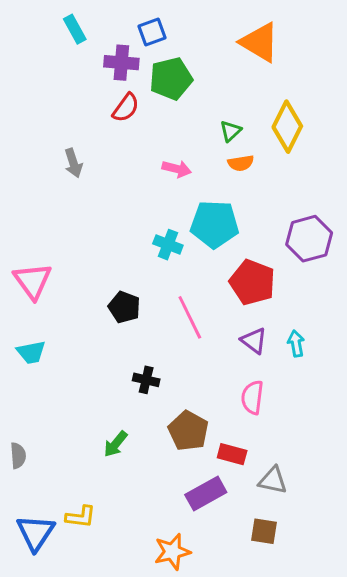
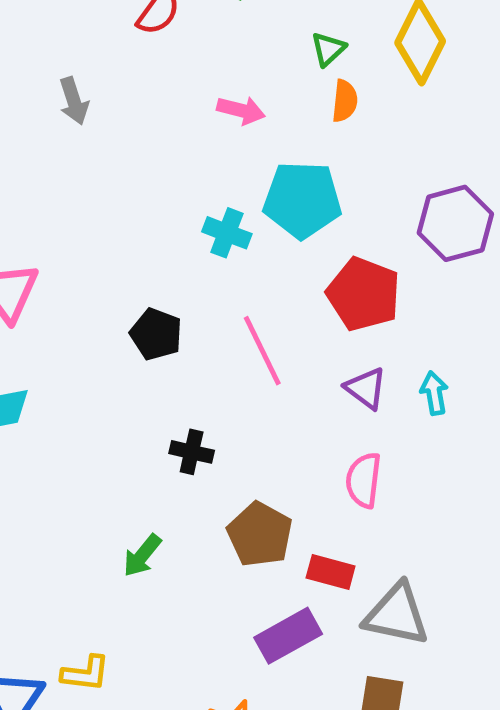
orange semicircle: (241, 163) -> (345, 101), turned -75
gray triangle: (273, 480) -> (397, 614), size x1.4

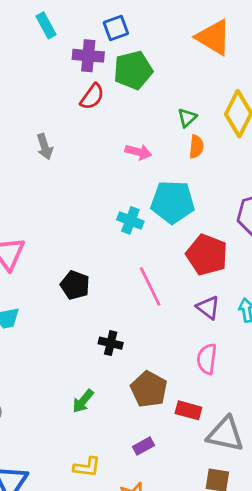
black pentagon: (156, 334) -> (75, 285), moved
purple rectangle: (288, 636) -> (144, 446), moved, size x0.6
yellow L-shape: (86, 673) -> (87, 467), moved

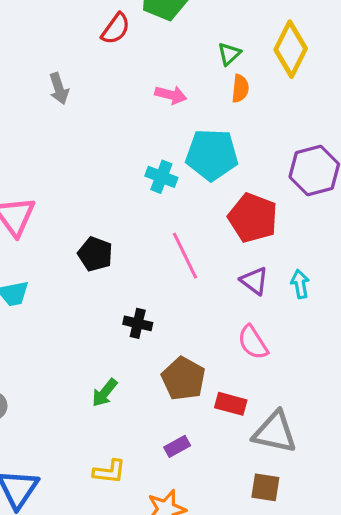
pink semicircle: (207, 359) -> (253, 342), turned -40

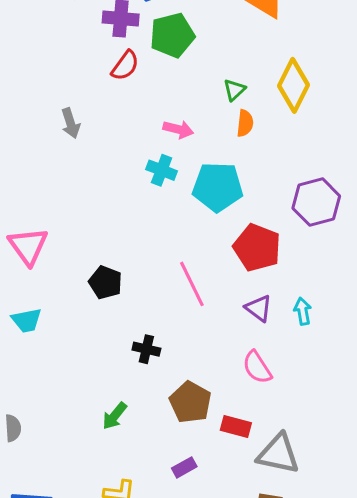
cyan cross: (161, 177) -> (162, 170), moved

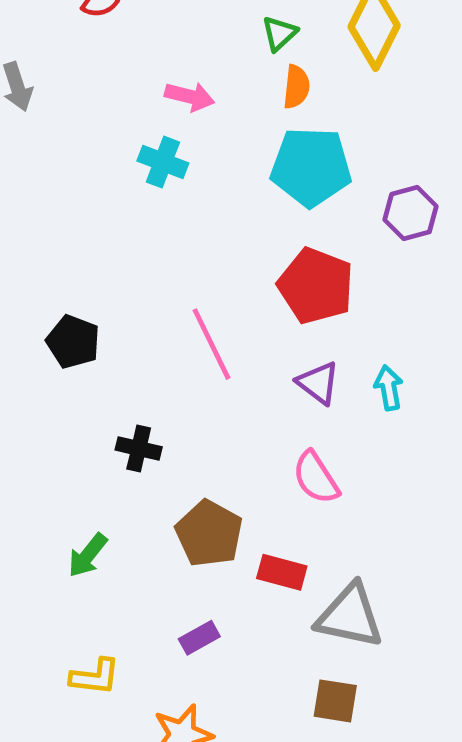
cyan pentagon: (218, 187) -> (311, 167), moved
purple hexagon: (316, 202) -> (411, 213), size x0.7

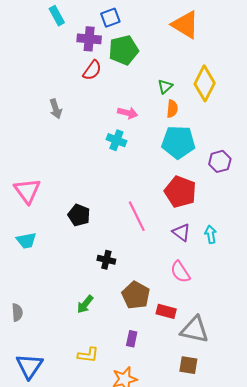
purple rectangle: (199, 638) -> (132, 339), turned -49

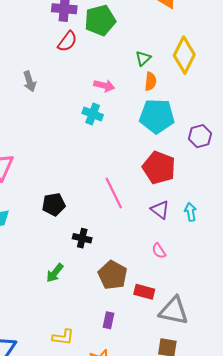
black pentagon: (79, 215) -> (54, 204), moved, turned -30
pink semicircle: (180, 272) -> (159, 251), size x0.7
green arrow: (85, 304) -> (55, 273), moved

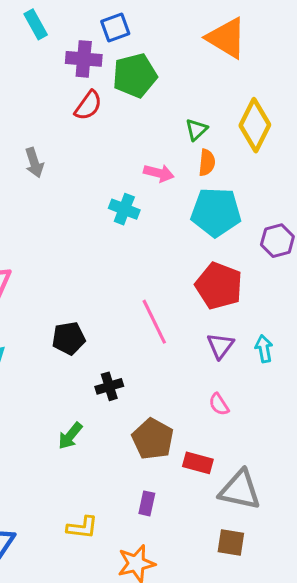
pink arrow: (104, 86) -> (159, 173), moved
purple triangle: (160, 210) -> (220, 346), turned 30
black cross: (82, 238) -> (109, 386), turned -30

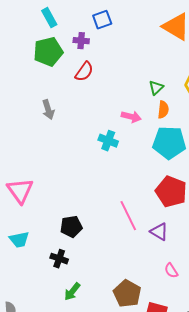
purple cross: (84, 59) -> (81, 41), size x0.7
green pentagon: (135, 75) -> (48, 52), moved
purple triangle: (220, 346) -> (159, 232), moved, turned -36
black cross: (109, 386) -> (59, 259), moved, turned 36

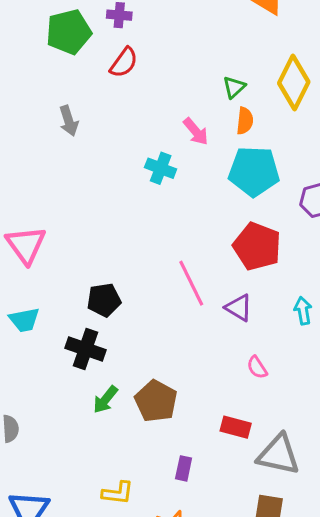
pink arrow: (131, 117) -> (196, 132), turned 36
black cross: (59, 259) -> (86, 349), size x1.4
brown pentagon: (127, 294) -> (156, 401), moved

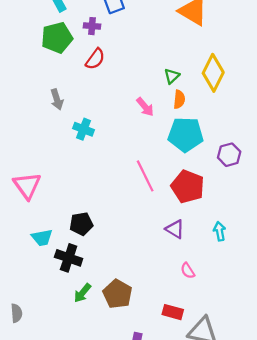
cyan cross: (161, 168) -> (83, 129), moved
pink line: (191, 283) -> (145, 176), moved
cyan trapezoid: (24, 320) -> (42, 238), moved

